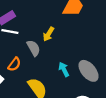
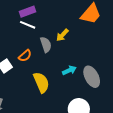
cyan arrow: (64, 69) -> (69, 70), turned 80

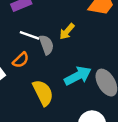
white line: (28, 25) -> (30, 35), moved
cyan arrow: (69, 70) -> (78, 76), size x1.5

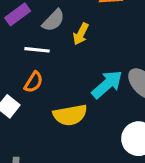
gray semicircle: (46, 45) -> (53, 20), moved, turned 78
yellow semicircle: (43, 93) -> (70, 115), turned 120

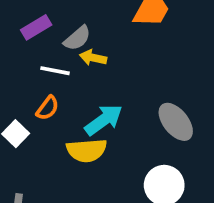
yellow arrow: (81, 34) -> (93, 58), moved, turned 70
cyan arrow: (107, 84) -> (104, 120), moved

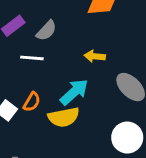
yellow arrow: (93, 58) -> (95, 56), moved
orange semicircle: (48, 108) -> (32, 102), moved

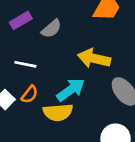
yellow arrow: (95, 56) -> (94, 58), size x1.6
white line: (32, 58) -> (25, 64), moved

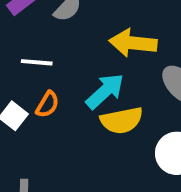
yellow semicircle: (58, 112) -> (122, 120), moved

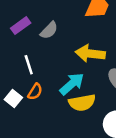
white line: (37, 62) -> (29, 65), turned 66

